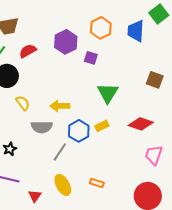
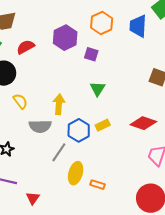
green triangle: (108, 93) -> (97, 89), moved, size x0.7
yellow arrow: (60, 106) -> (59, 104), turned 96
yellow ellipse: (63, 185) -> (76, 173), moved, turned 45

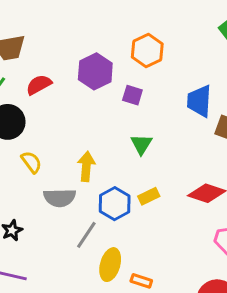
blue trapezoid: (138, 26) -> (199, 101), moved

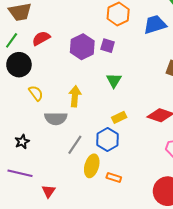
purple hexagon: (95, 71) -> (82, 47), moved
blue trapezoid: (199, 101) -> (155, 25), moved, turned 70
blue hexagon: (115, 204) -> (108, 139), moved

